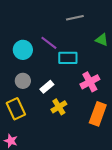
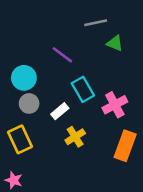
green triangle: (102, 40) -> (115, 43), moved
cyan circle: (23, 50) -> (24, 78), moved
cyan rectangle: (68, 58) -> (83, 89), moved, turned 60

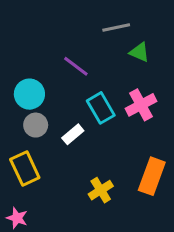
pink cross: (115, 105) -> (141, 105), moved
yellow cross: (75, 137) -> (101, 190), moved

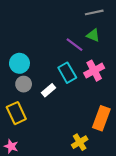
gray line: (116, 27) -> (94, 12), moved
purple line: (76, 66) -> (74, 45), moved
yellow cross: (101, 190) -> (80, 142), moved

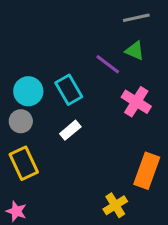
pink cross: (94, 71) -> (136, 102), turned -30
cyan rectangle: (67, 73) -> (69, 90), moved
gray circle: (24, 84) -> (21, 121), moved

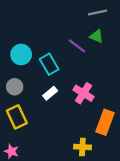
cyan circle: (28, 91) -> (21, 54), moved
pink cross: (136, 102) -> (84, 93), moved
yellow cross: (115, 205) -> (82, 147), turned 35

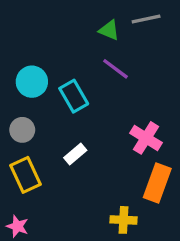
green triangle: (96, 36) -> (109, 30), moved
white rectangle: (50, 93) -> (75, 154), moved
pink cross: (84, 93) -> (146, 138), moved

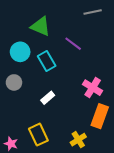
green triangle: (109, 30) -> (41, 26), moved, size x1.5
yellow rectangle: (25, 175) -> (38, 135), moved
yellow cross: (124, 220) -> (78, 140), turned -35

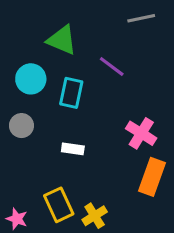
cyan rectangle: (47, 61) -> (71, 93), turned 42
white rectangle: (48, 98) -> (73, 149), turned 48
yellow cross: (78, 140) -> (95, 216), moved

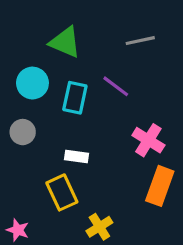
gray line: (141, 18) -> (140, 41), moved
purple line: (112, 66) -> (116, 86), moved
yellow rectangle: (59, 205) -> (62, 192), moved

